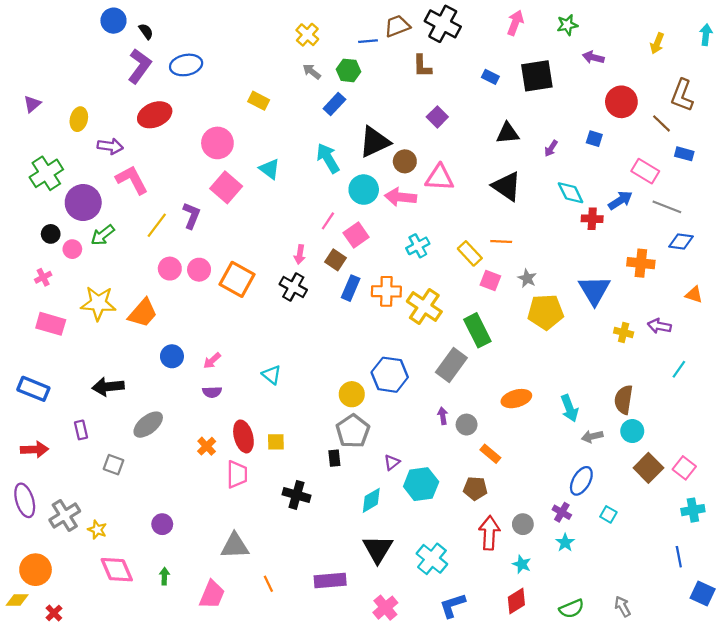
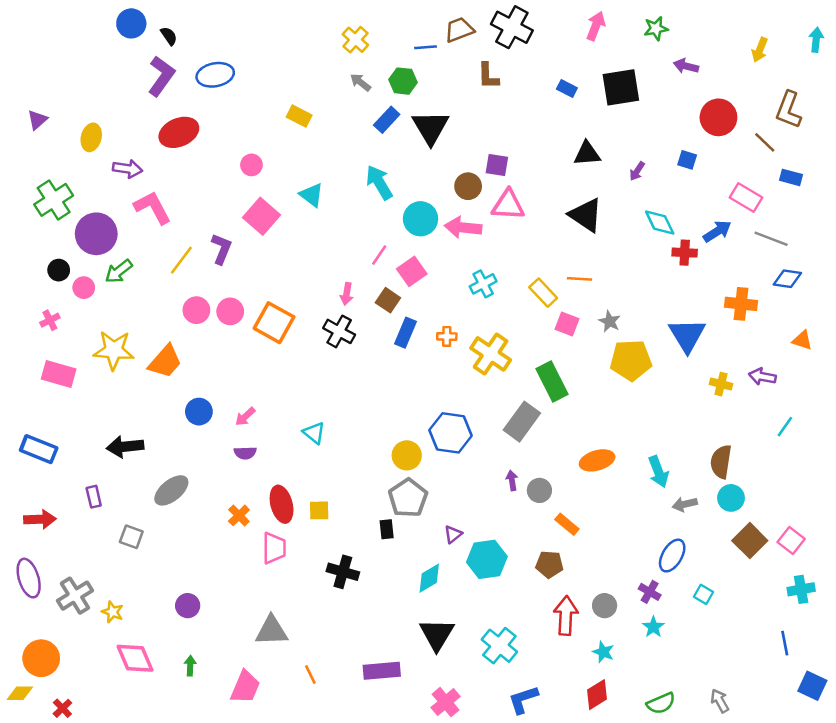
purple square: (437, 117) -> (497, 165), moved, turned -36
black triangle: (374, 142) -> (431, 127), moved, turned -36
pink circle: (217, 143) -> (251, 165), size x0.6
orange cross: (386, 291) -> (447, 336), size x0.6

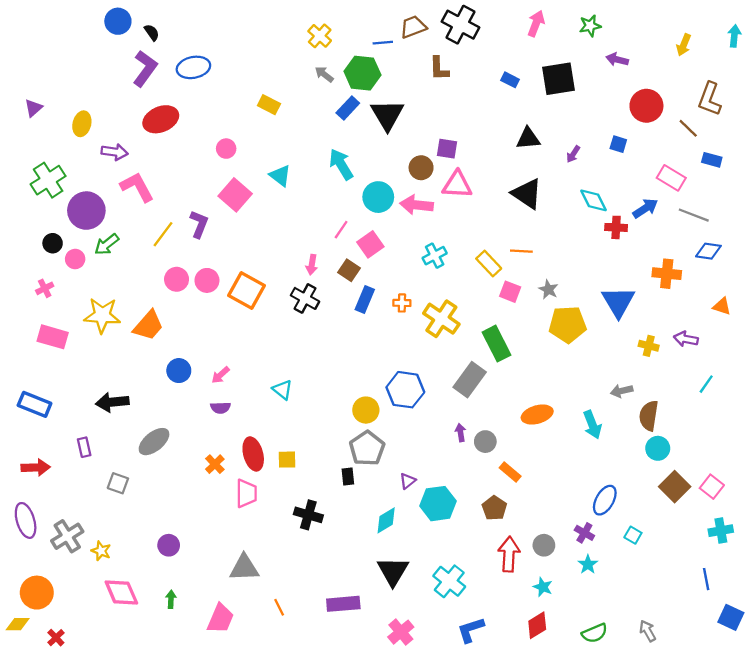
green hexagon: (403, 81) -> (362, 73), size x1.4
gray arrow: (685, 504) -> (622, 391), moved
brown pentagon: (549, 564) -> (494, 508), turned 30

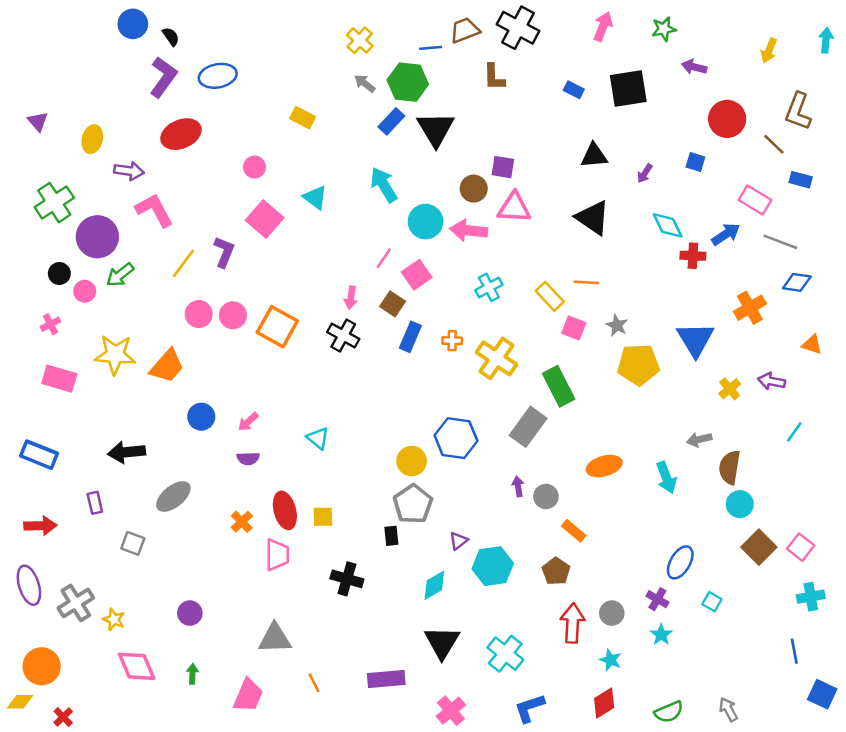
purple triangle: (33, 108) -> (38, 121), turned -30
orange cross: (667, 274) -> (750, 308), turned -36
yellow cross: (649, 346) -> (730, 389), turned 36

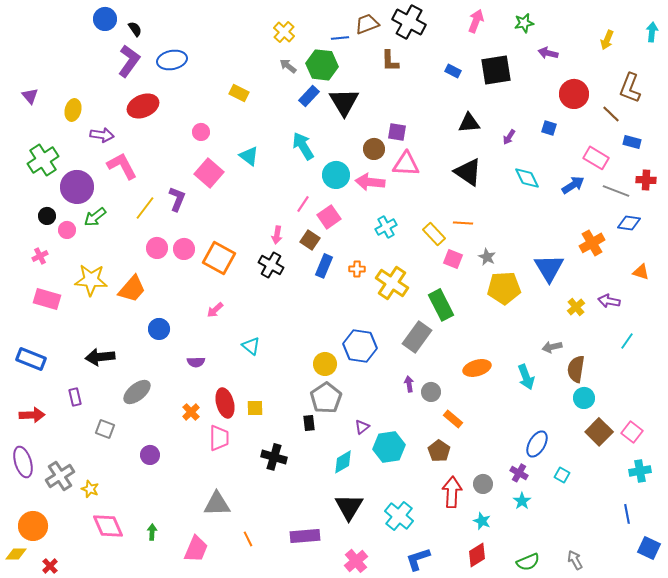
red cross: (693, 256) -> (646, 180), moved
pink arrow: (248, 422) -> (215, 310), moved
purple circle: (190, 613) -> (150, 455), moved

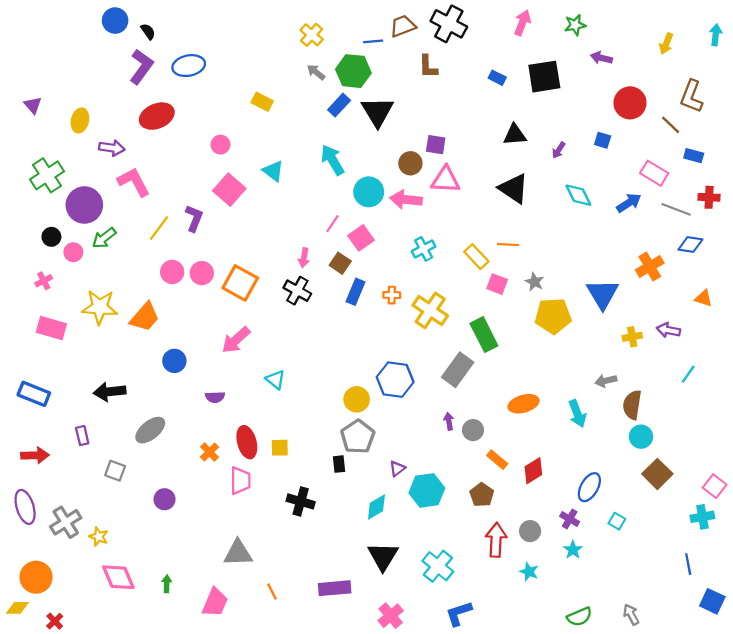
yellow cross: (576, 307) -> (632, 337), turned 30
pink arrow: (215, 310) -> (236, 340), size x1.6
pink square: (632, 432) -> (715, 486), moved
red diamond: (477, 555) -> (533, 471), moved

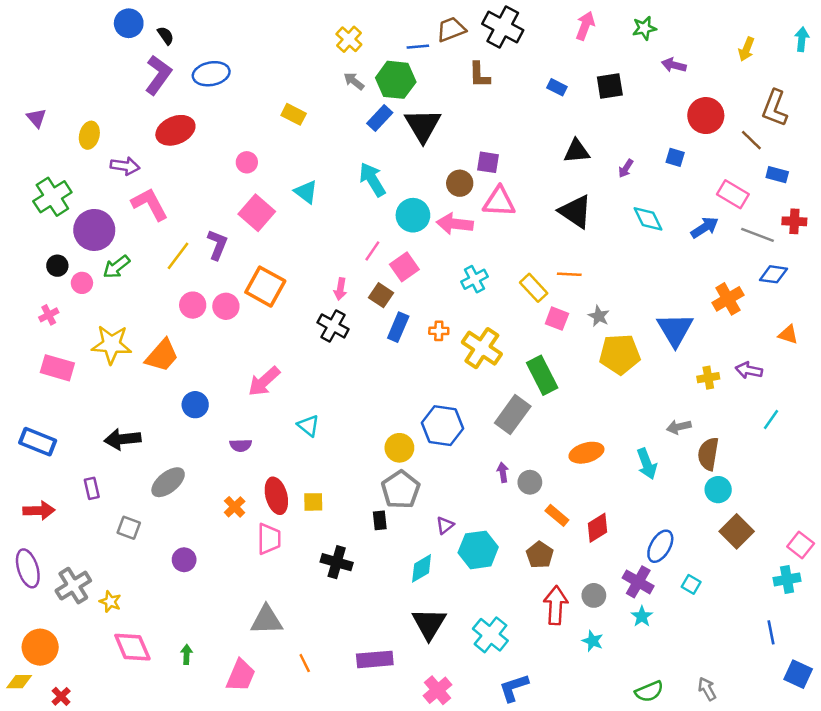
black square: (544, 77) -> (610, 86), size x0.7
orange square: (240, 283) -> (265, 287), moved
purple cross: (570, 519) -> (638, 582), size x1.4

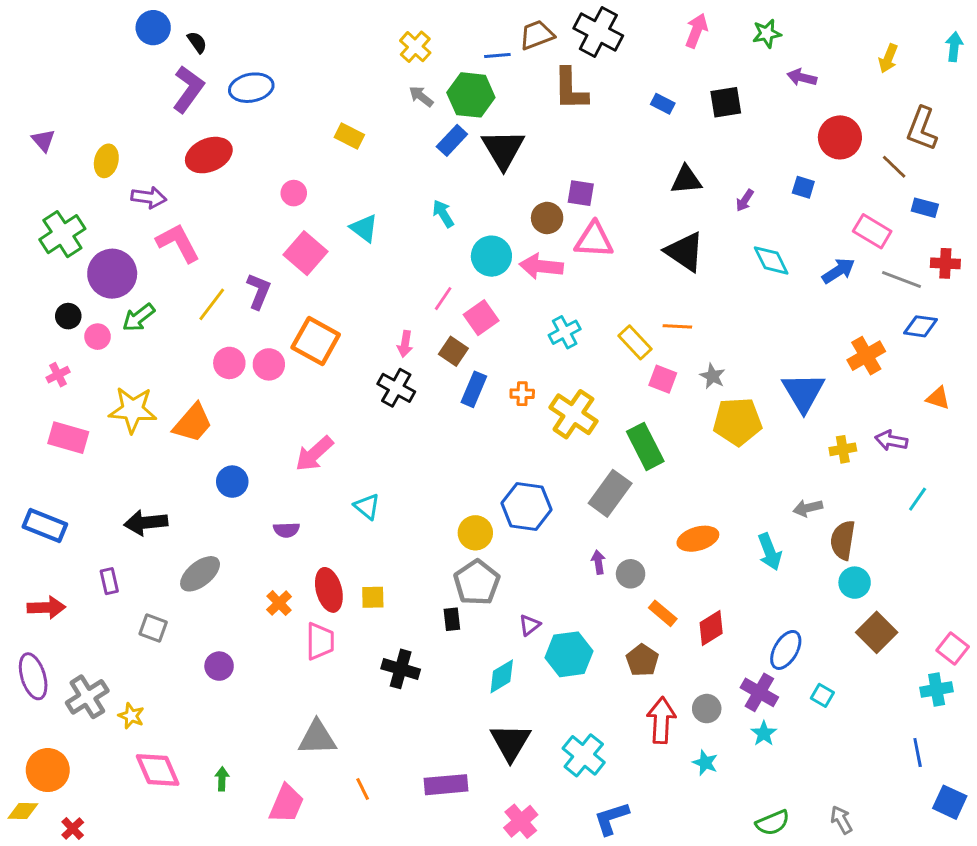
brown L-shape: (479, 75) -> (571, 89), size x1.4
cyan arrow: (372, 180) -> (443, 214), size x0.7

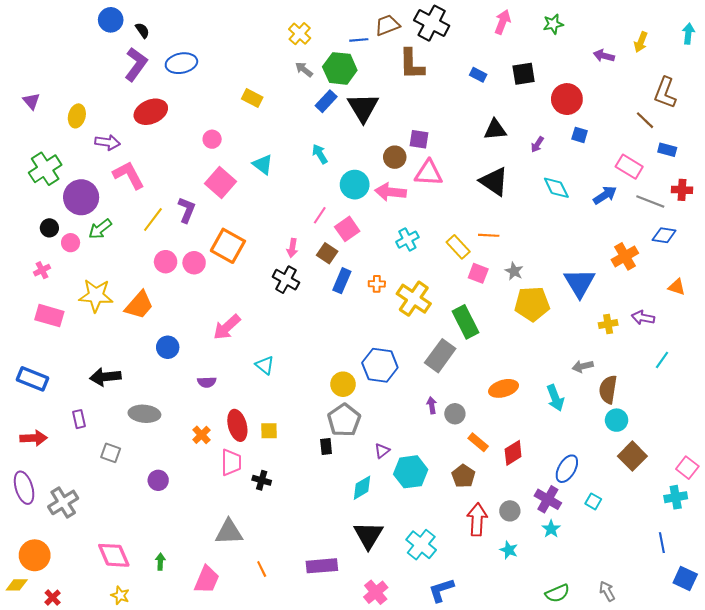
purple arrow: (802, 77) -> (604, 56), moved
red circle: (840, 137) -> (567, 99), moved
gray ellipse: (200, 574) -> (144, 414), turned 44
black cross: (401, 669) -> (262, 480), moved, size x0.7
yellow star: (131, 716) -> (120, 595), moved

